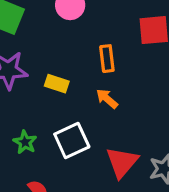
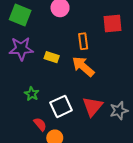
orange arrow: (107, 99) -> (83, 67), size x1.6
white square: (72, 140) -> (61, 106), moved

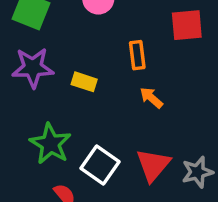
orange arrow: (83, 67) -> (151, 98), moved, size x0.6
green star: (32, 94) -> (50, 144), size x1.6
white square: (61, 106) -> (100, 165), turned -30

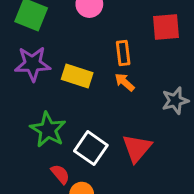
yellow rectangle: (84, 82) -> (77, 76), size x1.4
orange arrow: (151, 98) -> (125, 82), moved
gray star: (197, 172) -> (175, 101), moved

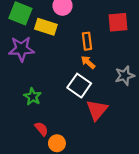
yellow rectangle: (77, 76) -> (46, 27), moved
green star: (48, 130) -> (33, 97), size x0.7
white square: (91, 148) -> (79, 86), moved

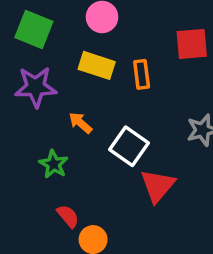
yellow rectangle: (46, 27) -> (97, 65), moved
orange arrow: (88, 62) -> (80, 123), moved

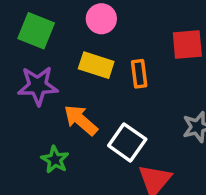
orange arrow: (80, 123) -> (81, 120), size x1.5

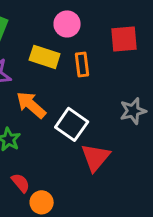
pink circle: (101, 19) -> (67, 24), moved

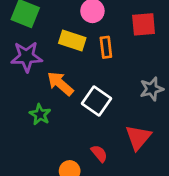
red triangle: (96, 157) -> (138, 137), moved
red semicircle: (21, 183) -> (99, 153), moved

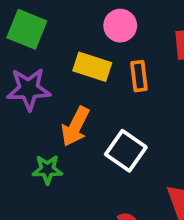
orange arrow: (60, 84) -> (75, 126), turned -104
green star: (40, 114) -> (47, 169), turned -30

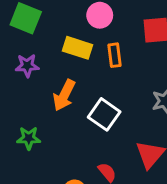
purple star: (29, 89) -> (27, 66), size x0.7
green star: (47, 169) -> (29, 138), moved

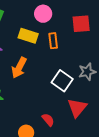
white square: (104, 114) -> (62, 81), moved

